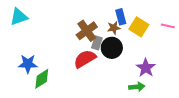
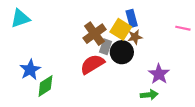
yellow square: (139, 27) -> (121, 29), moved
brown star: (114, 28) -> (135, 37), moved
blue star: (28, 64) -> (30, 70), turned -30

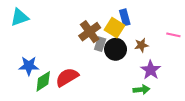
pink line: (183, 28) -> (173, 35), moved
brown star: (135, 37) -> (141, 45), moved
red semicircle: (92, 64) -> (67, 77), moved
blue star: (30, 70) -> (29, 66), turned 30

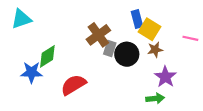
yellow square: (114, 28) -> (149, 29), moved
green diamond: (43, 81) -> (47, 56), moved

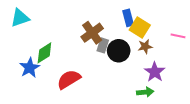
blue star: (31, 72) -> (30, 68), turned -30

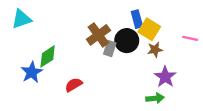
black circle: (119, 51) -> (127, 41), moved
red semicircle: (69, 79) -> (74, 85), size x0.7

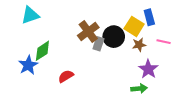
cyan triangle: (21, 19) -> (30, 15), moved
blue rectangle: (137, 19) -> (149, 17), moved
pink line: (190, 38) -> (164, 42), moved

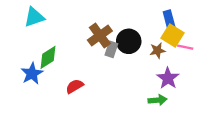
yellow square: (134, 26) -> (172, 36), moved

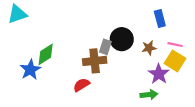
cyan triangle: (34, 17) -> (17, 14), moved
brown cross: (100, 36) -> (95, 61), moved, turned 30
yellow square: (172, 36) -> (175, 61), moved
red semicircle: (75, 86) -> (81, 85), moved

